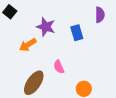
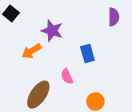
blue rectangle: (77, 33) -> (87, 53), moved

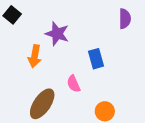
orange arrow: (31, 51) -> (35, 56), turned -48

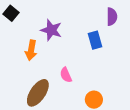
blue rectangle: (96, 59) -> (95, 40), moved

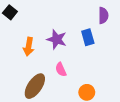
purple star: (51, 30) -> (57, 39), moved

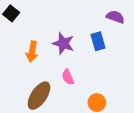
purple semicircle: (103, 15) -> (115, 17), turned -70

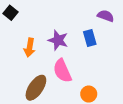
pink semicircle: (68, 77) -> (62, 71), size x1.6

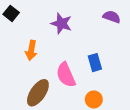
blue rectangle: (90, 38) -> (95, 63), moved
purple star: (58, 40) -> (61, 23), moved

